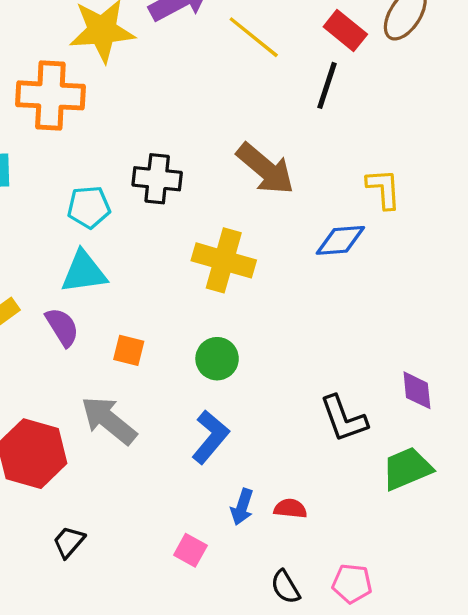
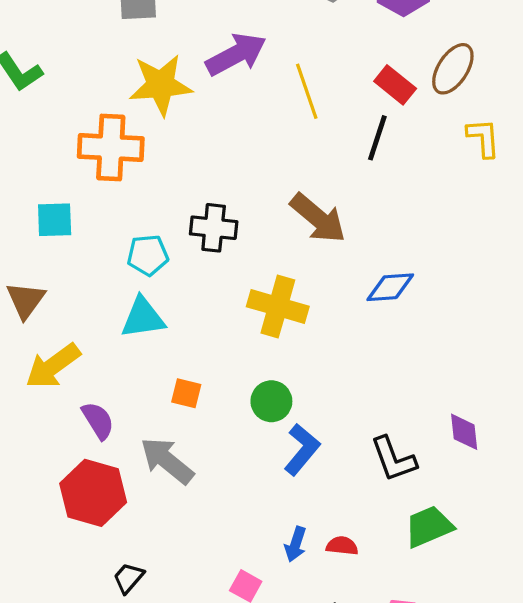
yellow line: (254, 37) -> (307, 91), turned 32
yellow L-shape: (384, 189) -> (483, 138), moved
purple semicircle: (62, 327) -> (98, 421), moved
blue L-shape: (210, 437) -> (302, 449), moved
green trapezoid: (407, 469) -> (429, 527), moved

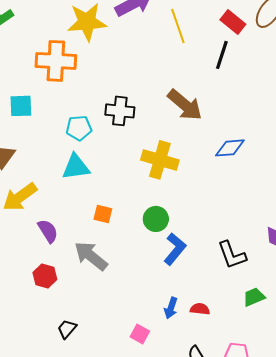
red hexagon: (93, 493) -> (45, 276), size x0.6
green trapezoid: (429, 527) -> (254, 297), size x0.7

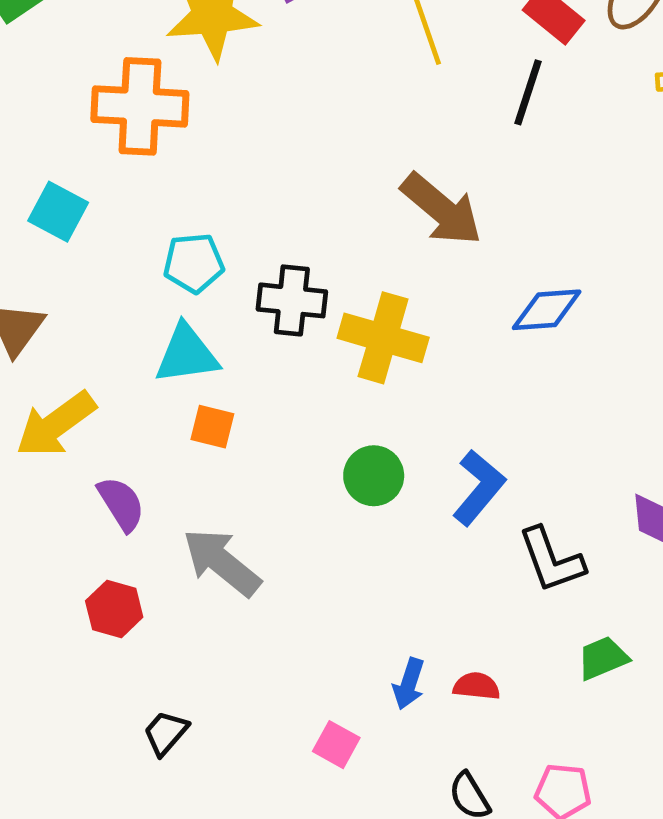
cyan square: (21, 106) -> (58, 212), turned 30
black cross: (120, 111) -> (292, 300), moved
orange square: (103, 214) -> (212, 427), moved
blue L-shape: (175, 249) -> (479, 487), moved

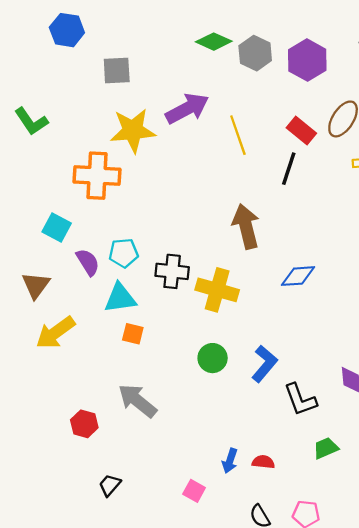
brown arrow: (441, 209) -> (246, 226), turned -144
purple semicircle: (121, 504) -> (88, 262), moved

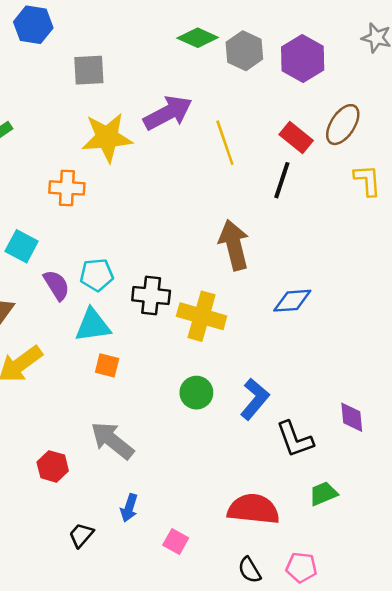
orange cross: (97, 176) -> (67, 188), size x0.7
blue arrow: (230, 461) -> (129, 508), moved
red semicircle: (263, 462) -> (253, 509), size x2.0

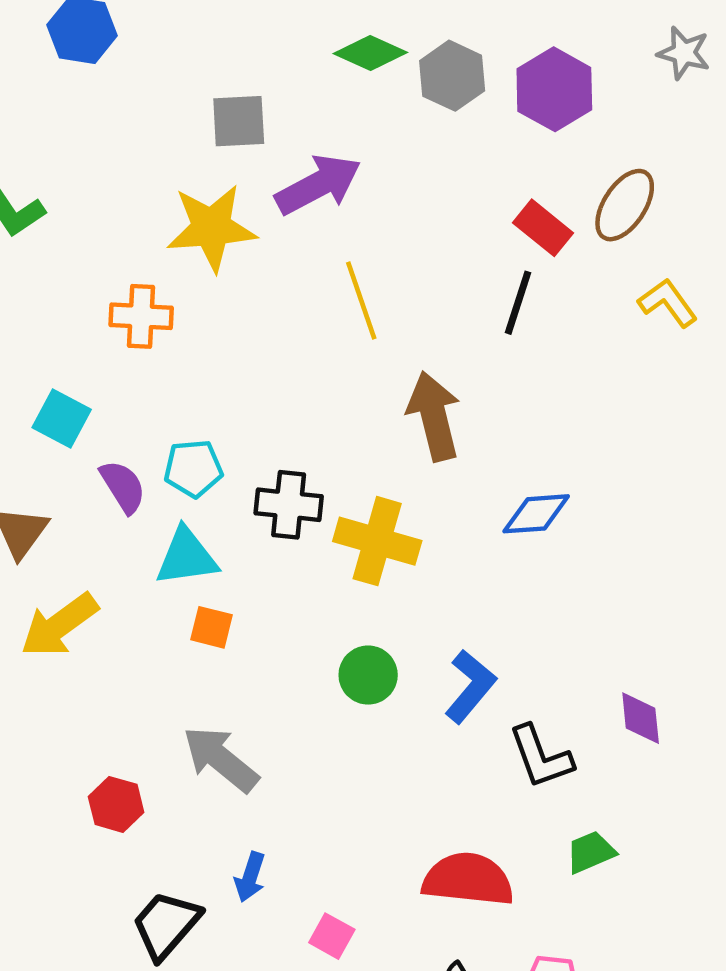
gray square: (89, 70) -> (239, 121), moved
yellow line: (225, 143) -> (361, 300), moved
yellow L-shape: (367, 180) -> (668, 303), turned -32
black trapezoid: (81, 535) -> (166, 925), size x1.6

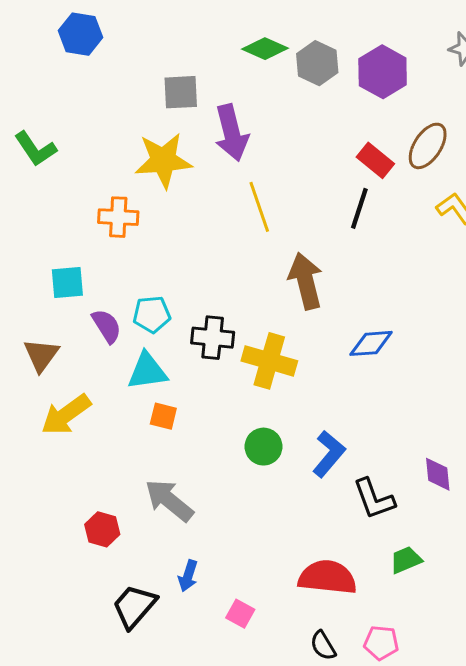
purple arrow: (318, 185) -> (232, 133), turned 104
cyan square: (62, 418) -> (67, 282), turned -33

